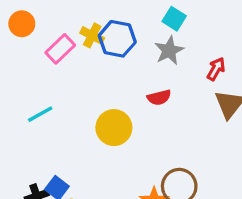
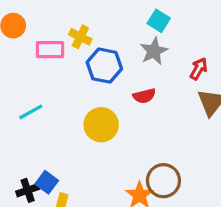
blue hexagon: (117, 39) -> (104, 66), moved
pink rectangle: (60, 49) -> (50, 50), turned 44

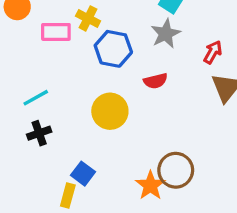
blue square: (47, 182) -> (83, 174), moved
black cross: (28, 190) -> (39, 133), moved

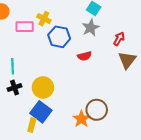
cyan line: (36, 98) -> (13, 66), turned -63
yellow circle: (110, 111) -> (43, 87), moved
blue square: (83, 174) -> (41, 112), size x1.5

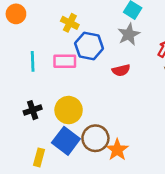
pink rectangle: (25, 27) -> (65, 61), moved
cyan line: (13, 66) -> (33, 61), moved
brown circle: (97, 110) -> (95, 138), moved
yellow rectangle: (32, 125) -> (39, 157), moved

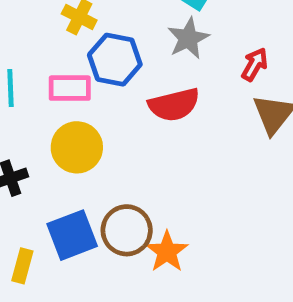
red semicircle: (121, 70) -> (174, 105), size x1.5
yellow circle: (69, 110) -> (77, 147), moved
blue square: (66, 141) -> (72, 235), turned 32

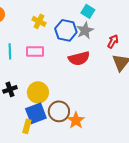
blue hexagon: (115, 60) -> (66, 30), moved
yellow circle: (77, 147) -> (38, 92), moved
yellow rectangle: (22, 266) -> (27, 126), moved

